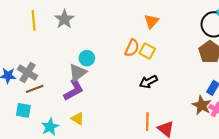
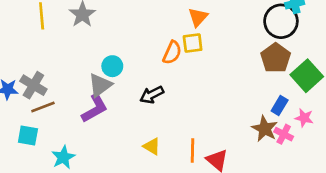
yellow square: (147, 51) -> (193, 43), moved, turned -35
black arrow: (148, 82) -> (152, 95), moved
yellow triangle: (78, 119) -> (152, 146), moved

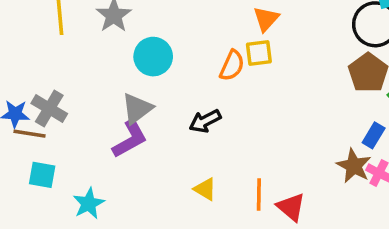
cyan circle: (112, 66) -> (153, 57), moved, size x1.4
brown line: (43, 107) -> (30, 134), moved, turned 30

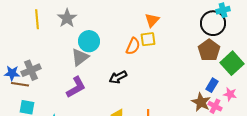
gray cross: (49, 109) -> (31, 70), turned 36
gray triangle: (137, 109) -> (80, 57), moved

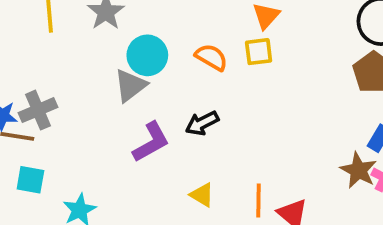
orange semicircle: (133, 46) -> (211, 57), moved, turned -84
purple L-shape: (76, 87) -> (151, 142), moved

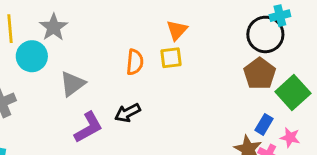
cyan circle: (147, 55) -> (32, 56), moved
orange semicircle: (211, 57) -> (135, 62), turned 65

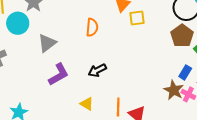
yellow square: (171, 58) -> (137, 18), moved
black arrow: (128, 113) -> (97, 70), moved

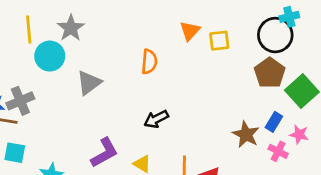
yellow square: (137, 18) -> (219, 41), moved
purple L-shape: (59, 74) -> (104, 153), moved
brown star: (174, 90) -> (246, 134), moved

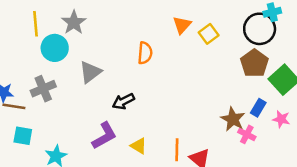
yellow square: (219, 41) -> (209, 34), turned -30
gray cross: (20, 101) -> (43, 89), moved
black arrow: (156, 119) -> (123, 101), moved
pink cross: (278, 151) -> (247, 134), moved

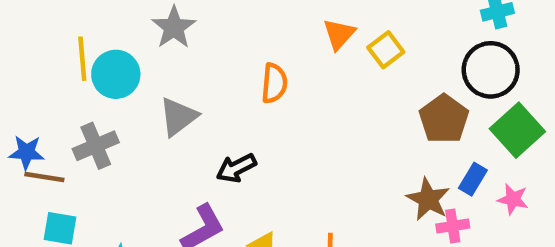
gray star: (74, 22) -> (174, 27), moved
yellow line: (36, 24) -> (82, 59), moved
black circle: (260, 29) -> (491, 70), moved
brown pentagon: (254, 63) -> (444, 119), moved
pink cross: (247, 134) -> (453, 226), turned -36

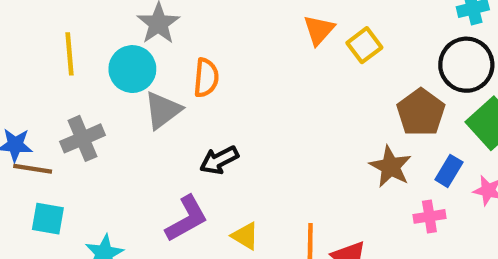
cyan circle: (116, 74) -> (132, 69), moved
orange semicircle: (274, 83) -> (206, 78), moved
brown star: (428, 199) -> (390, 167), moved

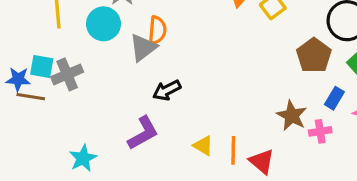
gray triangle: (163, 110) -> (143, 48), moved
brown star: (390, 167) -> (292, 116), moved
cyan square: (48, 219) -> (42, 67), moved
yellow triangle: (245, 236) -> (203, 146), moved

